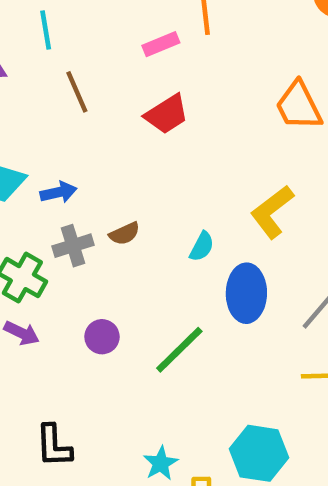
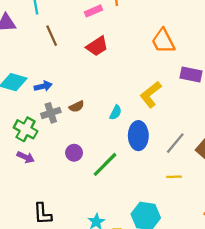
purple circle: (102, 337) -> (74, 153), moved

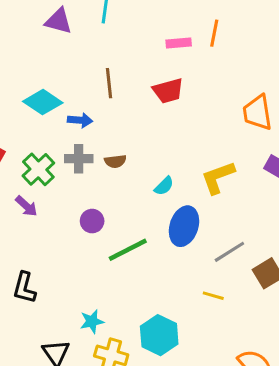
brown line: (52, 36) -> (109, 83), moved

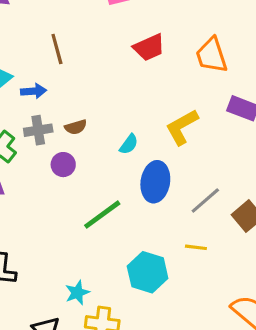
red trapezoid: (168, 91) -> (149, 47), moved
purple circle: (92, 221) -> (63, 165), moved
cyan hexagon: (159, 335) -> (148, 272), moved

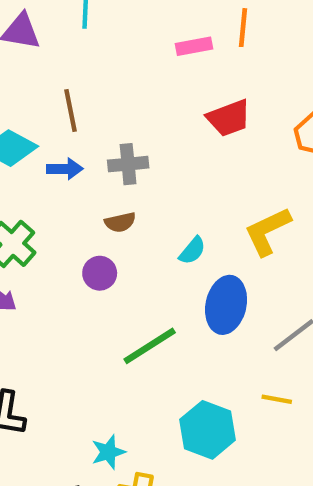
brown line: (57, 49) -> (70, 110), moved
gray cross: (38, 130) -> (128, 164), moved

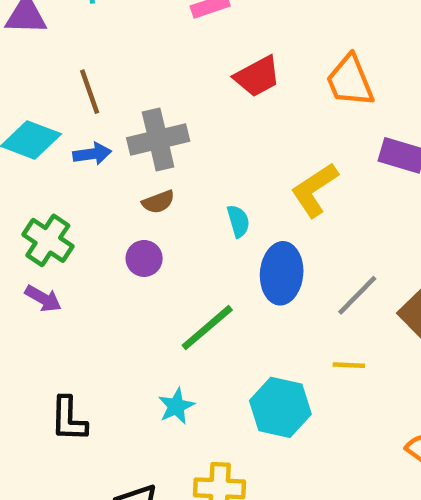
gray cross: (128, 164) -> (158, 139), size x1.4
cyan semicircle: (192, 251) -> (238, 221), turned -48
cyan star: (108, 452) -> (176, 406), moved

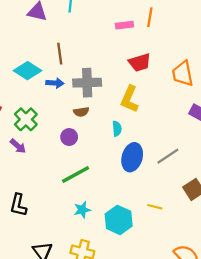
yellow L-shape: (314, 190) -> (129, 99), moved, turned -44
gray line: (357, 295) -> (168, 156), moved
green line: (207, 328) -> (76, 174), moved
cyan star: (176, 406) -> (82, 210), moved

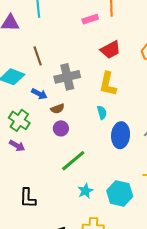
blue arrow: (55, 83) -> (39, 94), moved, turned 35
brown semicircle: (81, 112) -> (57, 109), moved

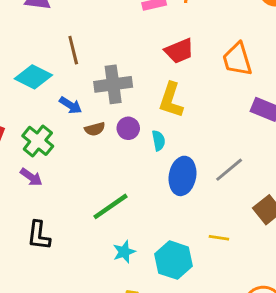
purple circle: (61, 128) -> (128, 128), moved
black L-shape: (28, 198) -> (39, 235), moved

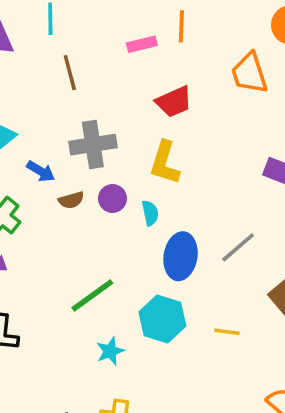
brown line: (73, 50) -> (70, 73), moved
orange trapezoid: (237, 59) -> (249, 73), moved
cyan hexagon: (173, 260) -> (162, 319), moved

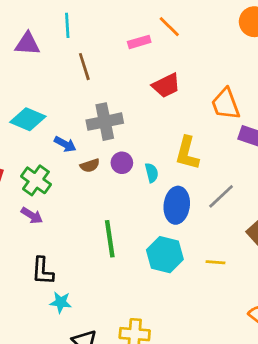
orange line: (181, 26) -> (169, 27), turned -45
orange trapezoid: (249, 73) -> (226, 104), moved
yellow L-shape: (165, 163) -> (187, 153), moved
green line: (92, 295) -> (110, 239), turned -60
cyan star: (110, 351) -> (61, 302), moved, turned 30

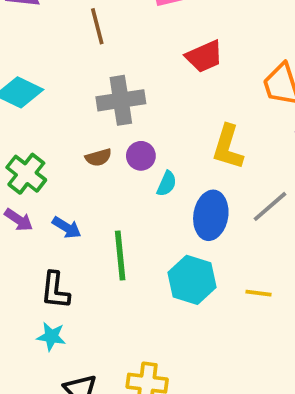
blue arrow: (65, 144) -> (67, 228), moved
cyan semicircle: (152, 173) -> (167, 184), moved, turned 36
black L-shape: (43, 271) -> (55, 290), moved

